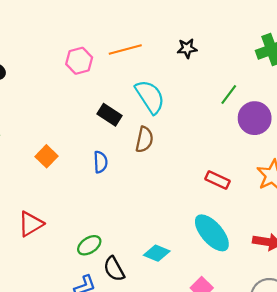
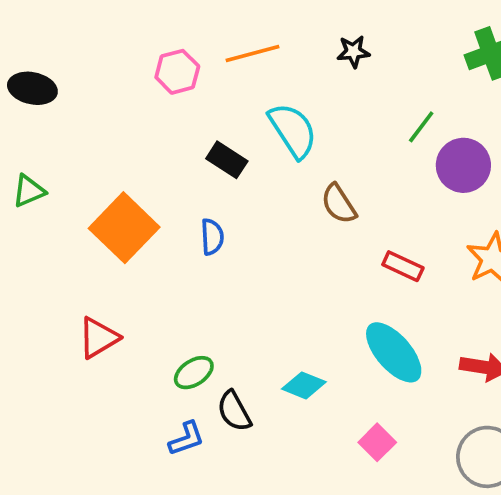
brown semicircle: (144, 139) -> (339, 204), moved, turned 135
orange square: (46, 156) -> (124, 228), size x1.8

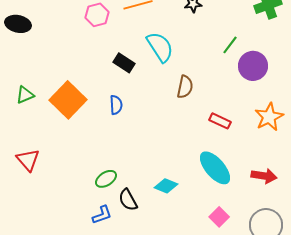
green triangle: (29, 191) -> (25, 95), moved
brown semicircle: (339, 204) -> (185, 87), turned -135
red triangle: (98, 338) -> (28, 160), moved, turned -40
pink square: (377, 442) -> (219, 217), moved

